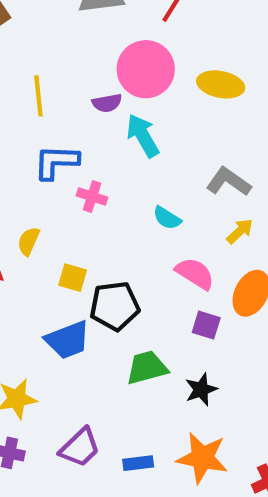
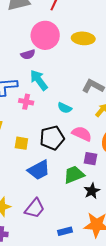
cyan arrow: (143, 136) -> (39, 80), moved
black pentagon: (115, 306) -> (52, 138), moved
blue trapezoid: (68, 340) -> (39, 170), moved
green trapezoid: (147, 368) -> (74, 175), moved
purple trapezoid: (80, 448) -> (35, 208), moved

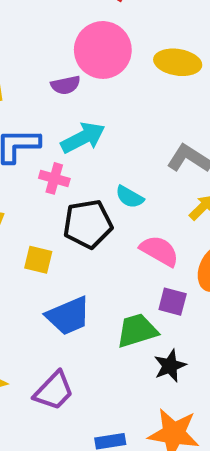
cyan arrow: (39, 80) -> (83, 138), turned 95
black pentagon: (52, 138) -> (88, 224), moved

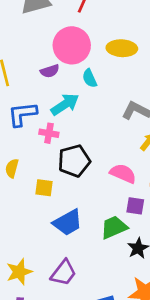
cyan semicircle: (130, 197) -> (90, 78), moved, turned 42

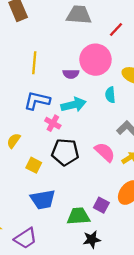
cyan semicircle: (90, 78) -> (110, 95), moved
pink semicircle: (123, 173) -> (105, 152), moved

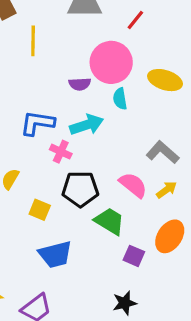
yellow line: (34, 63) -> (33, 41), moved
cyan semicircle: (110, 95) -> (120, 99), moved
green trapezoid: (78, 216) -> (110, 221), moved, turned 40

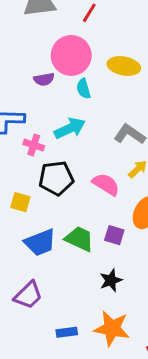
cyan arrow: (87, 125) -> (70, 128), moved
pink semicircle: (133, 185) -> (106, 184), moved
green trapezoid: (110, 221) -> (79, 239), moved

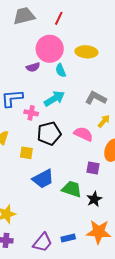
green trapezoid: (79, 239) -> (72, 189), moved
purple trapezoid: (28, 295) -> (43, 242), moved

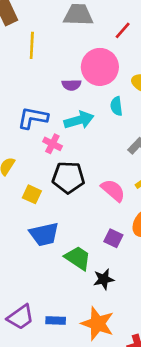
cyan semicircle: (61, 70) -> (116, 106), moved
cyan arrow: (54, 99) -> (79, 120), moved

